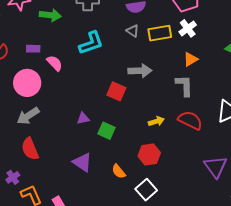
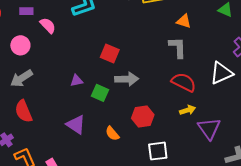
orange triangle: (191, 59) -> (184, 21), turned 49
gray arrow: (140, 71) -> (127, 79), moved
pink circle: (27, 83) -> (20, 45), size x0.7
yellow arrow: (156, 121) -> (188, 110), moved
white square: (146, 190) -> (158, 151), moved, turned 35

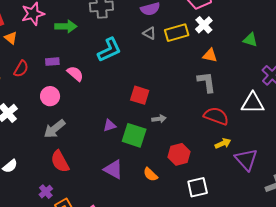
white triangle: (221, 73) -> (253, 103), turned 30
gray arrow: (127, 79) -> (159, 119), size x0.6
green square: (100, 93) -> (134, 135), size x1.4

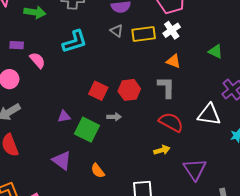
yellow arrow: (223, 143) -> (162, 150), moved
red hexagon: (179, 154) -> (129, 90), moved

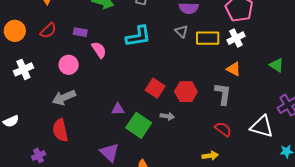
red semicircle: (171, 122) -> (223, 129), size x0.7

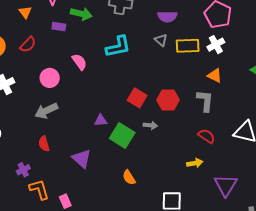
purple rectangle: (80, 32) -> (59, 27), moved
red semicircle: (60, 130) -> (44, 144), size x0.7
purple triangle: (110, 152) -> (82, 159), moved

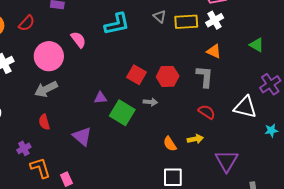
pink circle: (50, 78) -> (49, 56), size x1.5
orange semicircle: (129, 177) -> (170, 144), moved

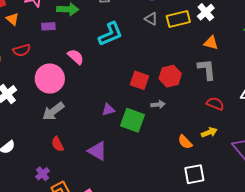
red semicircle: (27, 23) -> (22, 50), turned 42

